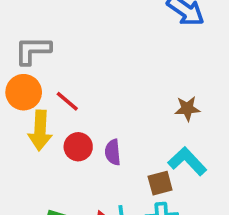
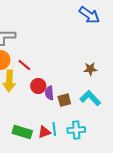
red circle: (78, 147) -> (38, 86), moved
brown square: (160, 183) -> (64, 100), moved

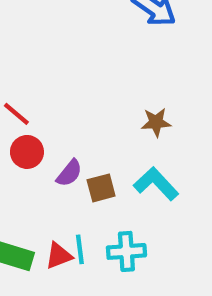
red circle: (38, 86) -> (27, 152), moved
purple semicircle: (49, 93) -> (69, 173), turned -136

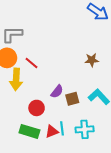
brown star: (156, 122) -> (92, 60), moved
red circle: (27, 152) -> (37, 108), moved

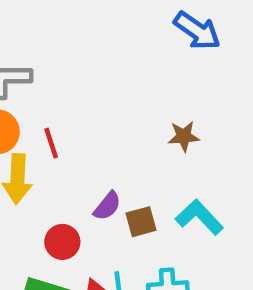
red line: (31, 63) -> (51, 143), turned 32

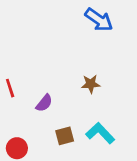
purple semicircle: (107, 206) -> (44, 103), moved

